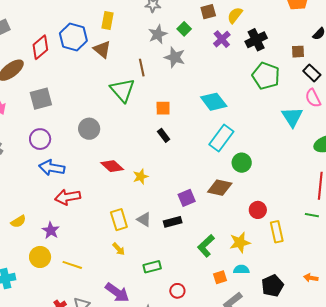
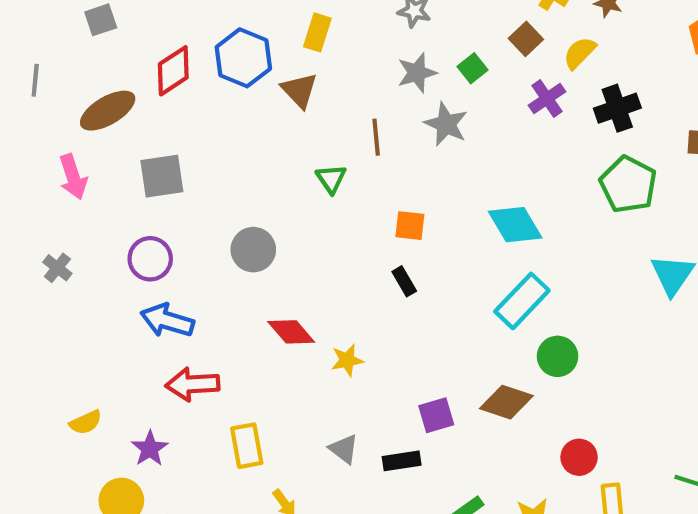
brown square: (208, 12) -> (526, 39), turned -35
green triangle: (122, 90) -> (331, 179), size x0.6
yellow rectangle: (119, 220) -> (247, 446), moved

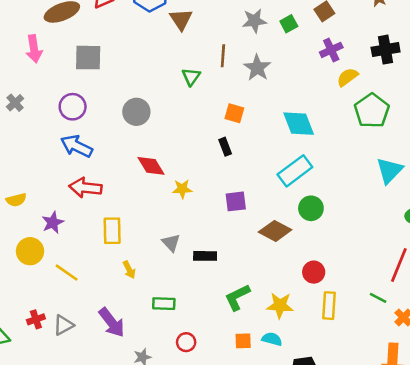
yellow semicircle: (580, 53) -> (348, 77), moved
black cross: (617, 108) -> (386, 50), moved
gray star: (446, 124) -> (257, 68), moved
purple square: (436, 415) -> (236, 201), moved

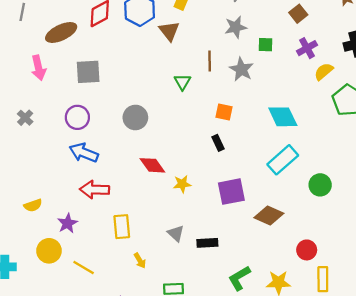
green square: (289, 24) -> (266, 45), moved, turned 35
purple square: (236, 201) -> (231, 192), size x1.4
green circle: (311, 208) -> (320, 185), moved

